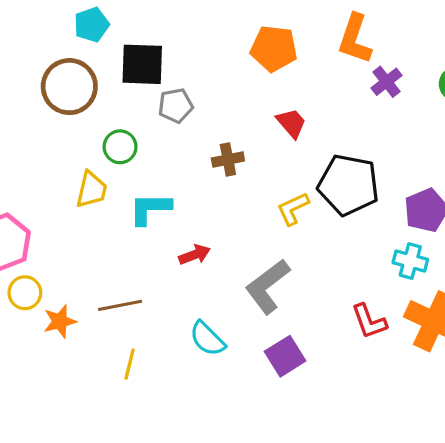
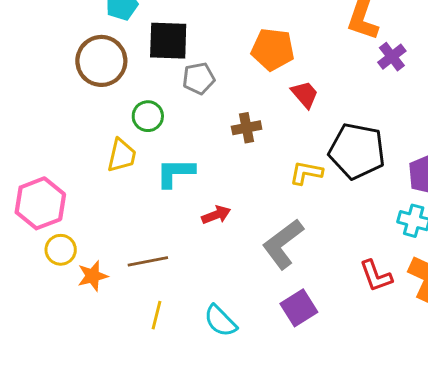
orange pentagon: (274, 48) -> (273, 49), moved
yellow L-shape: (293, 209) -> (306, 173), turned 36
cyan semicircle: (207, 339) -> (220, 321), moved

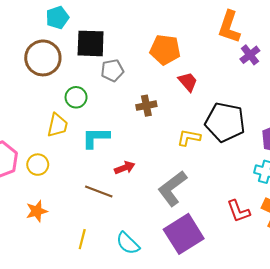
yellow circle: (61, 250) -> (38, 165), moved
brown line: (148, 261) -> (99, 191), moved, turned 32
purple square: (299, 308) -> (184, 234), size x1.5

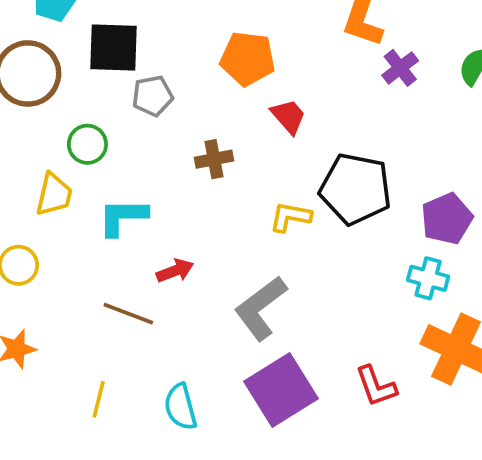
red L-shape: (239, 211) -> (376, 386), moved
cyan semicircle: (128, 243) -> (180, 407), turned 30

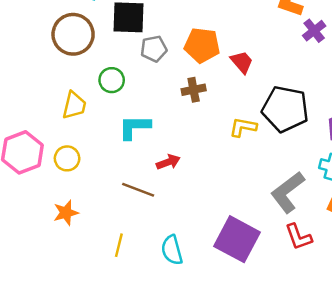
orange pentagon: (248, 59) -> (202, 45), moved
yellow trapezoid: (54, 194) -> (74, 105), moved
gray L-shape: (261, 308) -> (288, 192), moved
purple square: (281, 390) -> (237, 239), turned -30

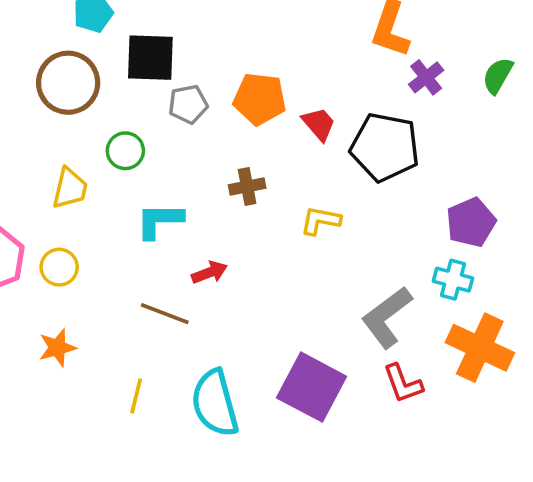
brown cross: (194, 90) -> (247, 187), moved
black pentagon: (285, 109) -> (385, 147), moved
cyan semicircle: (172, 250) -> (215, 403), size x1.5

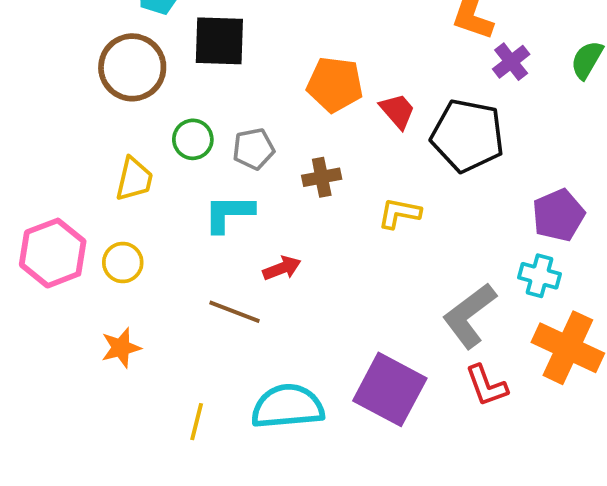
gray pentagon: (188, 104) -> (253, 149), moved
yellow line: (136, 396) -> (197, 422), moved
cyan semicircle: (215, 403) -> (288, 406), turned 100

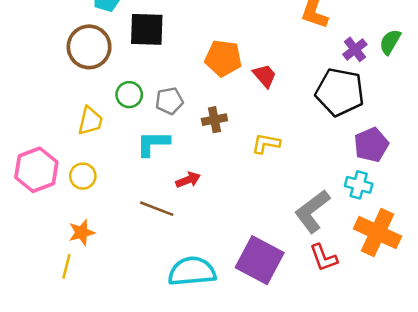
purple cross: (511, 62) -> (355, 49), moved
black pentagon: (468, 136) -> (340, 92), moved
yellow line: (197, 422) -> (66, 266), moved

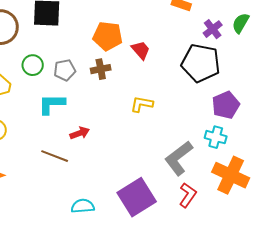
brown cross: (214, 120) -> (101, 69), moved
red L-shape: (324, 258) -> (188, 195), turned -125
purple square: (260, 260) -> (137, 197), turned 30
cyan semicircle: (192, 271) -> (83, 206), size x0.6

